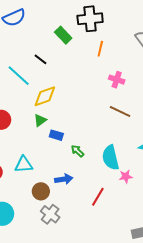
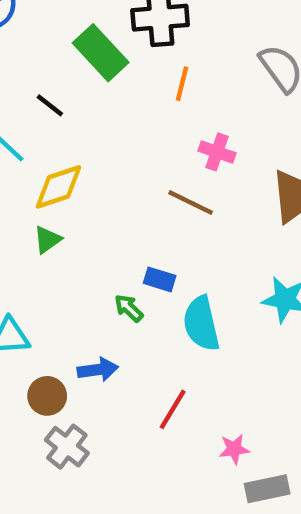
green rectangle: (63, 35) -> (101, 53), size x1.4
brown line: (120, 112) -> (191, 203), moved
blue rectangle: (56, 135) -> (160, 279), moved
pink star: (126, 176) -> (234, 449), moved

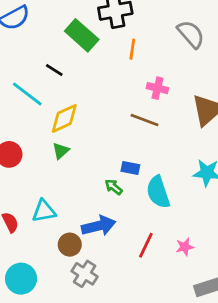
blue arrow: (98, 370) -> (99, 226), size x1.4
pink star: (234, 449) -> (185, 247), moved

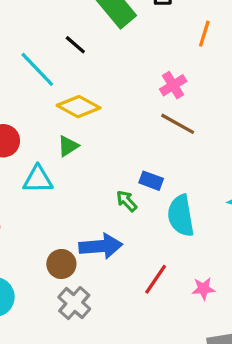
orange line: (132, 49) -> (204, 34), moved
pink cross: (157, 88) -> (173, 85), moved, turned 36
yellow diamond: (64, 118) -> (79, 107), turned 44
cyan triangle: (44, 211) -> (38, 179), moved

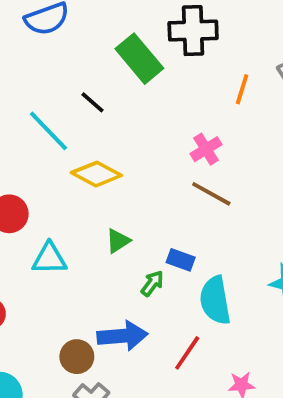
green triangle: (68, 146) -> (118, 241), moved
green arrow: (127, 201) -> (152, 283), turned 80
red line: (156, 279) -> (187, 353), moved

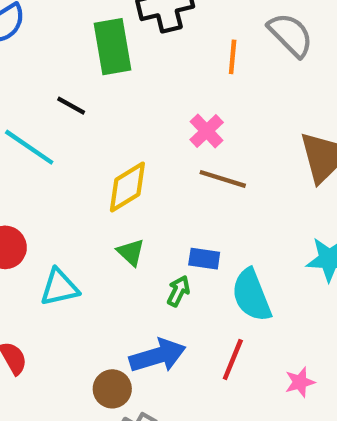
green rectangle: (139, 59) -> (113, 47), turned 42
yellow diamond: (96, 174) -> (127, 187), moved, turned -48
green triangle: (118, 241) -> (131, 252), turned -32

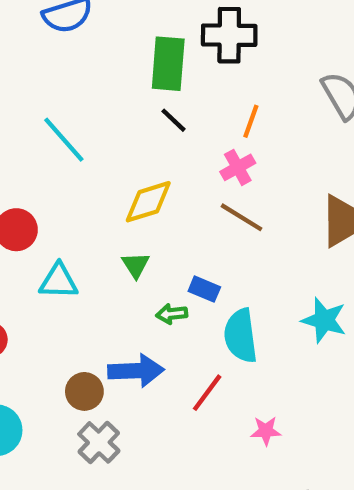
orange line: (233, 57) -> (251, 121), moved
black line: (71, 106) -> (173, 120), moved
green arrow: (178, 291) -> (172, 314), turned -136

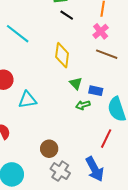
yellow diamond: (148, 202) -> (62, 55), turned -55
green triangle: (136, 265) -> (76, 83), moved
blue arrow: (136, 371) -> (95, 169), moved, turned 75

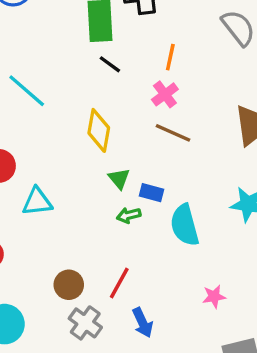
red line: (106, 139) -> (119, 283), moved
blue arrow: (95, 169) -> (143, 323), size x0.7

